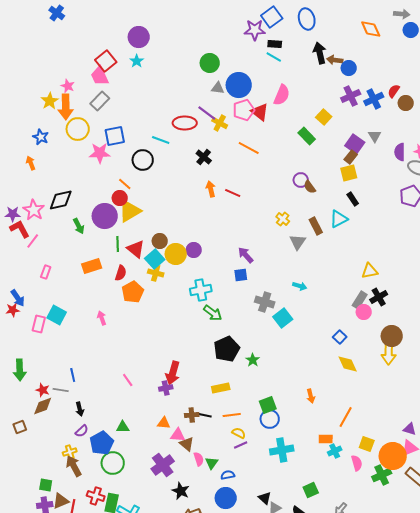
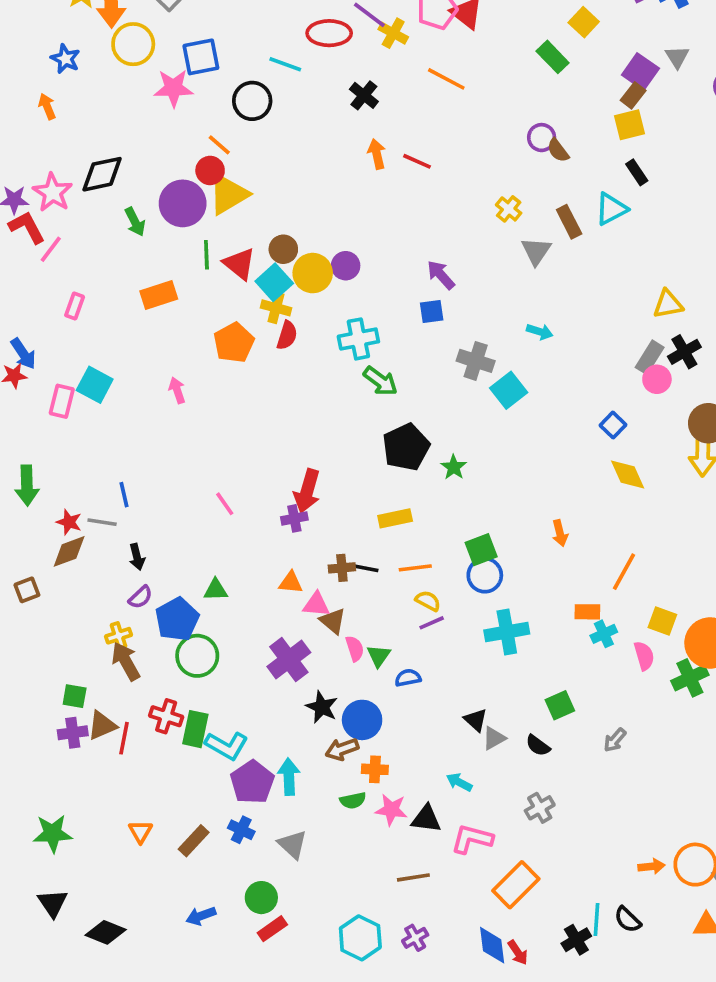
red semicircle: (121, 273) -> (287, 335), moved
blue circle: (226, 498) -> (362, 720), moved

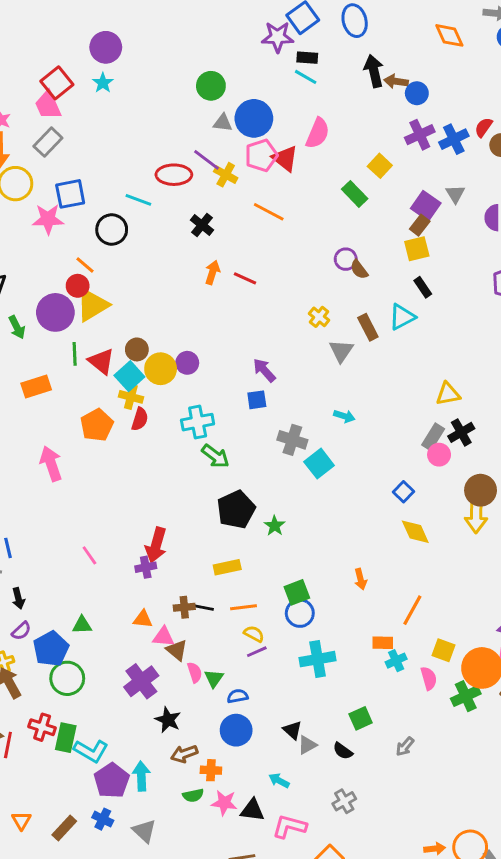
orange arrow: (377, 154) -> (212, 272), turned 30
pink arrow: (177, 390) -> (51, 464), size x1.6
blue circle: (362, 720) -> (236, 730), moved

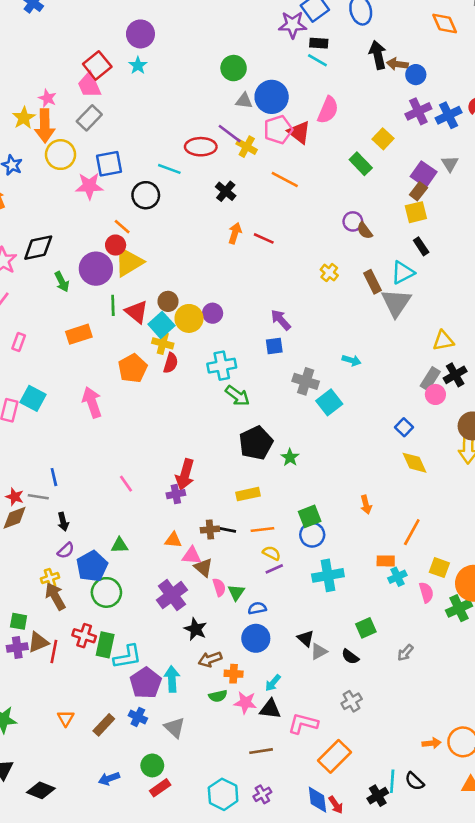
gray triangle: (341, 351) -> (396, 303), moved, size x1.4
cyan L-shape: (91, 751) -> (127, 657), turned -40
cyan arrow: (279, 781) -> (273, 683), moved, turned -78

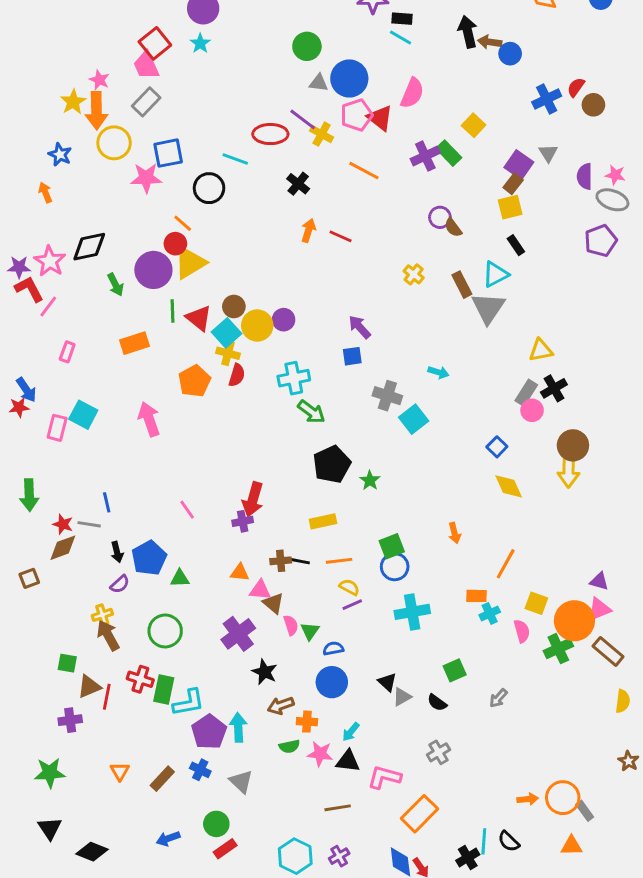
purple cross: (418, 111) -> (425, 156), moved
blue pentagon: (92, 566) -> (149, 558), moved
purple cross: (17, 647) -> (70, 720), moved

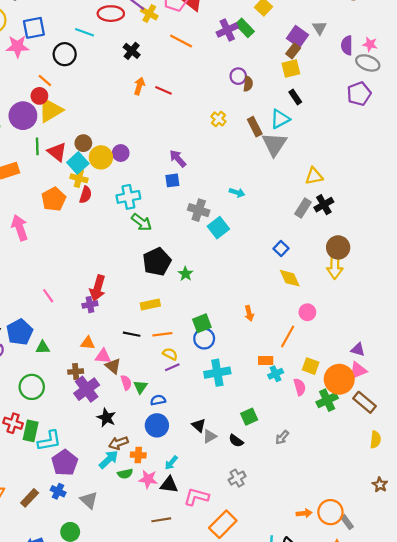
brown semicircle: (453, 228) -> (248, 84), turned -136
pink circle: (532, 410) -> (307, 312), moved
brown cross: (281, 561) -> (76, 372), moved
cyan arrow: (238, 727) -> (109, 459), moved, turned 50

